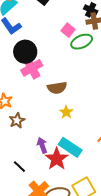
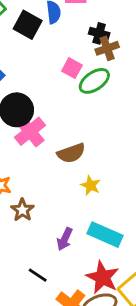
purple arrow: (42, 145) -> (65, 239), turned -126
red star: (57, 159) -> (102, 277), moved

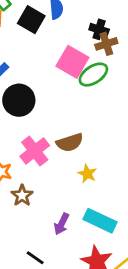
pink square: (72, 68) -> (72, 62), size x1.6
pink cross: (30, 131) -> (35, 151), moved

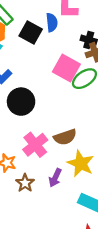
yellow star: (87, 174) -> (81, 164), size x1.6
purple arrow: (62, 224) -> (55, 178), moved

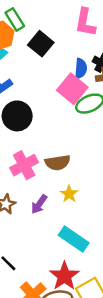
blue semicircle: (52, 22) -> (81, 68), moved
yellow star: (81, 164) -> (69, 194), size x0.6

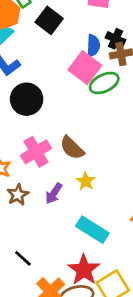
brown semicircle: (58, 163) -> (72, 148), turned 55

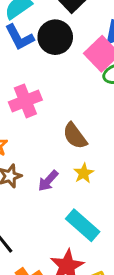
black circle: (27, 99) -> (55, 37), moved
pink cross: (36, 152) -> (25, 101), moved

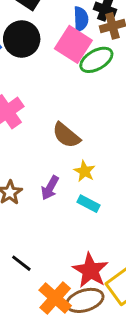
cyan rectangle: (83, 225) -> (89, 204), moved, size x0.6

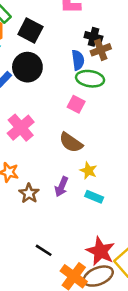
blue semicircle: (81, 19) -> (78, 60), moved
pink square: (73, 44) -> (76, 104), moved, size x0.6
green ellipse: (96, 60) -> (90, 79), turned 44

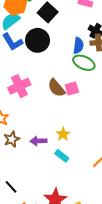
pink square: (76, 104) -> (72, 88), moved, turned 32
brown semicircle: (71, 143) -> (56, 88), moved
purple arrow: (61, 187) -> (38, 141), turned 49

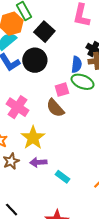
pink cross: (19, 86) -> (18, 107), turned -30
pink square: (72, 88) -> (62, 90), moved
yellow star: (63, 134) -> (33, 138), moved, size x1.6

